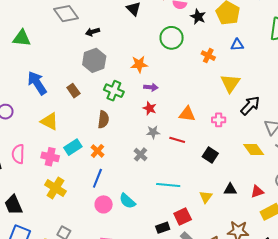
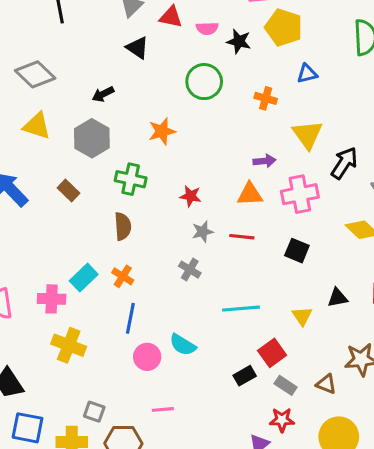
black arrow: (93, 32) -> (103, 94), moved
purple arrow: (151, 87) -> (264, 161), moved
pink cross: (219, 120) -> (300, 194), size x1.6
yellow triangle: (49, 121) -> (37, 126), moved

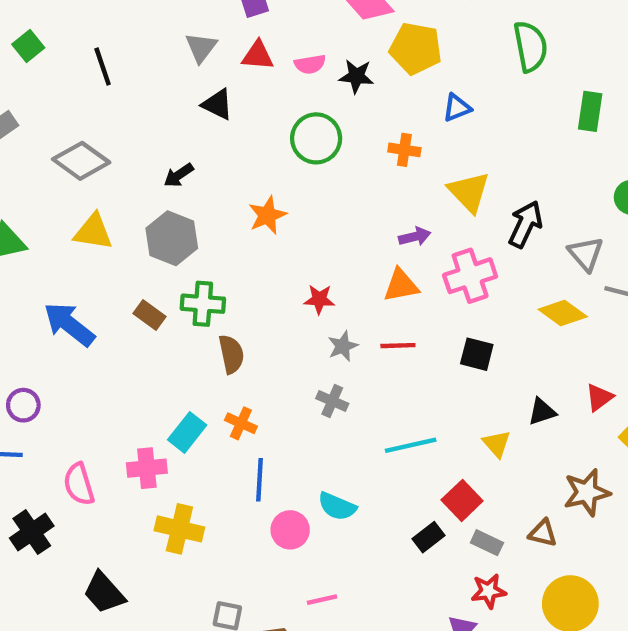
green cross: (131, 179) -> (203, 304), moved

